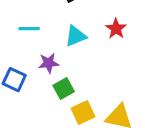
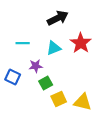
red star: (116, 29) -> (81, 43), size x1.5

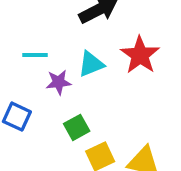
purple star: (36, 66) -> (59, 82), moved

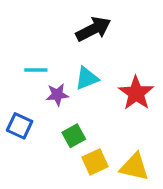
red star: (140, 55) -> (136, 93), moved

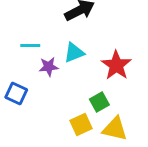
green square: (74, 136) -> (99, 102), moved

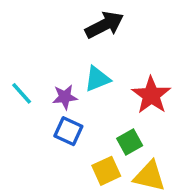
cyan line: (30, 46) -> (22, 93), moved, turned 48
blue square: (16, 93) -> (68, 131), moved

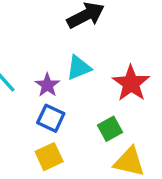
purple star: (65, 97) -> (47, 85), turned -30
yellow square: (106, 171) -> (49, 157), moved

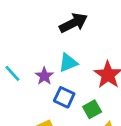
blue square: (51, 118) -> (64, 97), moved

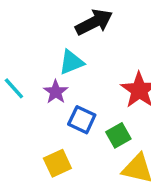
cyan triangle: (68, 63) -> (71, 62), moved

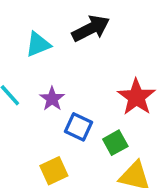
cyan triangle: (71, 62) -> (38, 44), moved

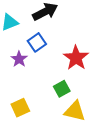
blue square: (78, 127) -> (37, 42), moved, turned 30

